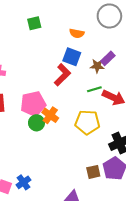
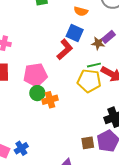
orange cross: (50, 115) -> (50, 100), moved, turned 35
yellow pentagon: (87, 122) -> (89, 81), moved

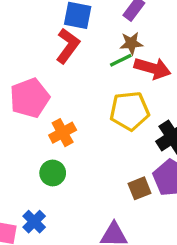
brown star: (98, 43) -> (131, 43), moved
yellow pentagon: (89, 81) -> (130, 111), moved
green circle: (37, 93) -> (53, 173), moved

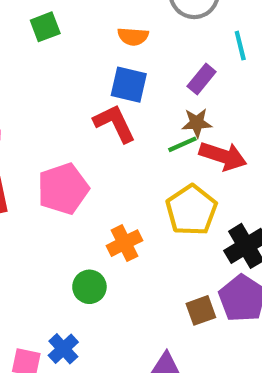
red L-shape: (68, 46) -> (115, 123), turned -64
yellow pentagon: (130, 111) -> (191, 210), turned -30
orange cross: (63, 133) -> (125, 243), moved

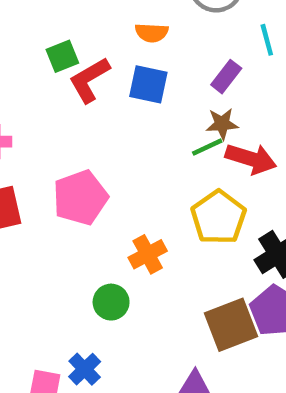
green square: (45, 27) -> (62, 56), moved
red L-shape: (115, 123) -> (89, 80), moved, turned -93
brown square: (201, 310) -> (231, 325), size x1.6

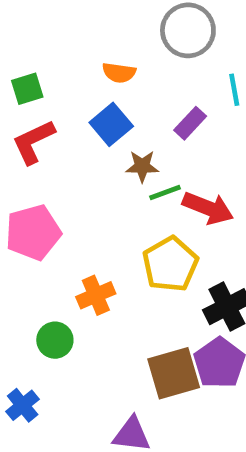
red L-shape: (89, 80) -> (33, 142), moved
blue square: (148, 84) -> (111, 124), turned 33
brown star: (222, 124) -> (142, 166), moved

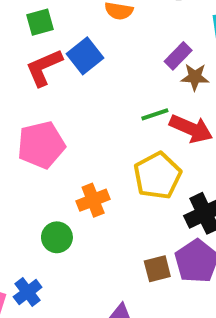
blue square: (111, 124) -> (85, 56), moved
brown star: (142, 166) -> (195, 77), moved
brown square: (174, 373) -> (157, 269), size x0.6

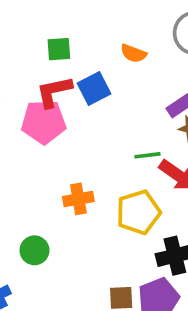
pink pentagon: (41, 145) -> (44, 122), moved
orange cross: (93, 200) -> (78, 199), moved

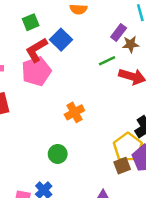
green line: (147, 155) -> (107, 61), moved
yellow pentagon: (138, 212) -> (128, 147), moved

